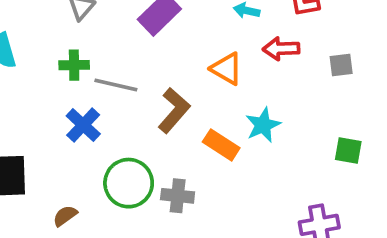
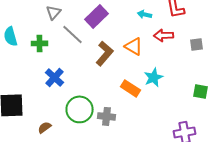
green cross: (74, 65) -> (40, 43), moved
gray line: (116, 85) -> (73, 34), moved, turned 30
brown L-shape: (174, 110) -> (105, 53), moved

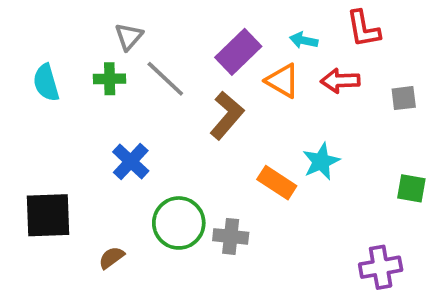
purple rectangle: (97, 16) -> (238, 52), moved
green cross: (40, 43) -> (110, 79), moved
orange triangle: (134, 46) -> (283, 81), moved

